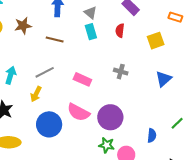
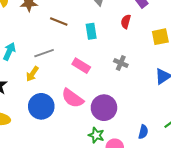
cyan rectangle: (91, 32) -> (91, 31), moved

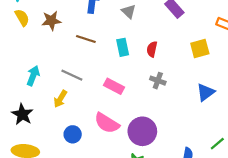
red semicircle: (126, 22) -> (152, 49), moved
gray line: (44, 53) -> (72, 75), turned 48
blue circle: (41, 106) -> (73, 134), size x0.6

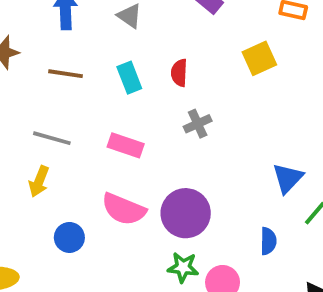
gray cross: (158, 81) -> (198, 124), turned -35
blue triangle: (206, 92) -> (288, 178), moved

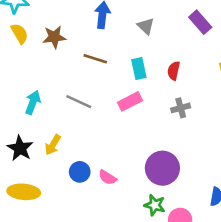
pink rectangle: (126, 145) -> (130, 101), moved, turned -55
yellow arrow: (39, 181) -> (53, 145), moved
pink semicircle: (124, 209) -> (107, 177), moved, size x0.6

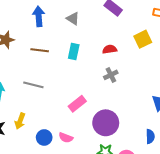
cyan rectangle: (139, 69) -> (74, 51), turned 35
red semicircle: (174, 71) -> (110, 49), moved, turned 80
pink rectangle: (130, 101) -> (77, 104), moved

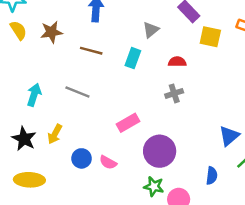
gray triangle: (73, 18) -> (151, 30), moved, turned 40
yellow square: (143, 39) -> (210, 37), moved, turned 30

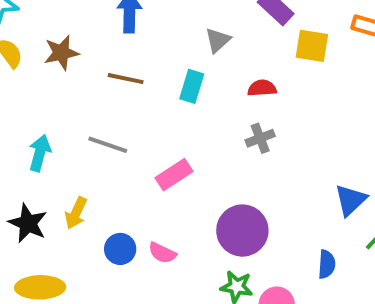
pink rectangle: (128, 123) -> (174, 175), moved

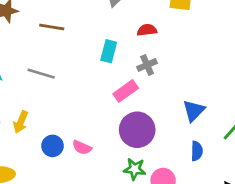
cyan rectangle: (192, 86) -> (109, 51), moved
pink rectangle: (174, 175) -> (126, 91), moved
blue triangle: (351, 200) -> (194, 111), moved

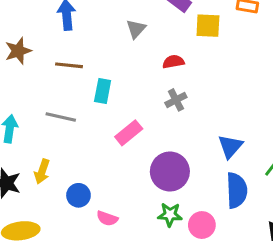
cyan rectangle: (109, 51) -> (103, 91), moved
pink rectangle: (126, 91) -> (129, 133), moved
pink semicircle: (82, 147) -> (107, 218), moved
blue semicircle: (197, 151) -> (237, 190), size x1.6

